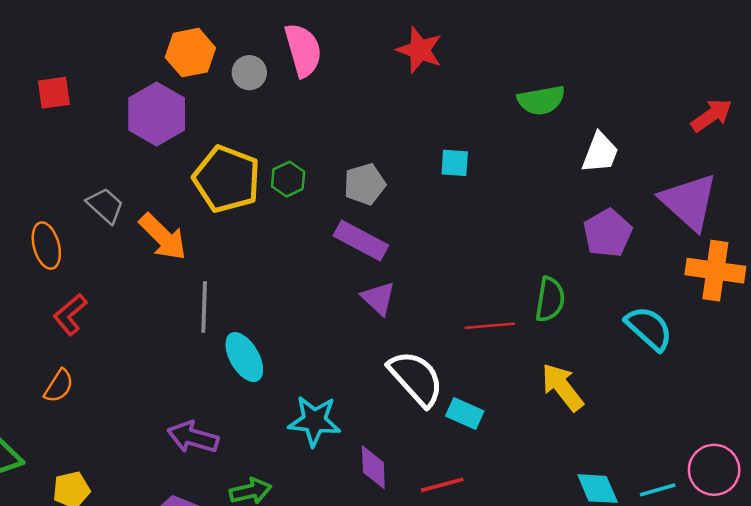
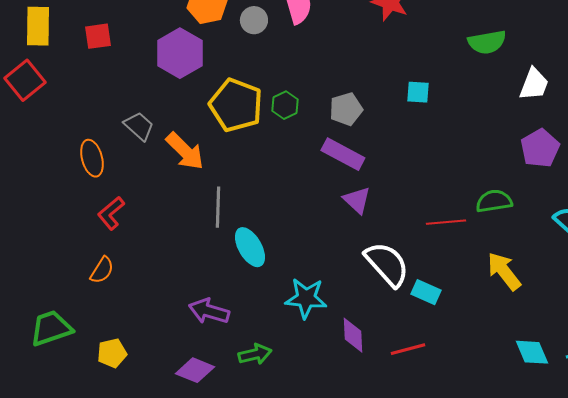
green semicircle: (550, 299) -> (494, 201), turned -108

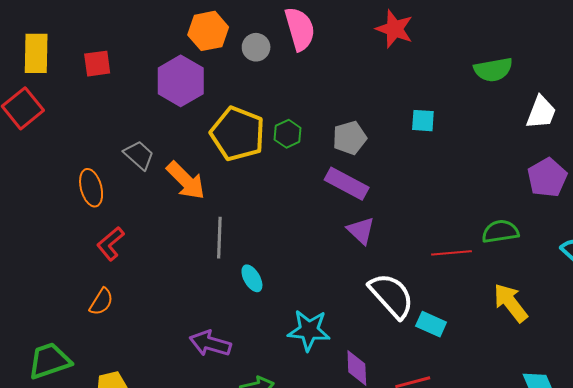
cyan ellipse: (250, 247) -> (252, 278), size x0.7

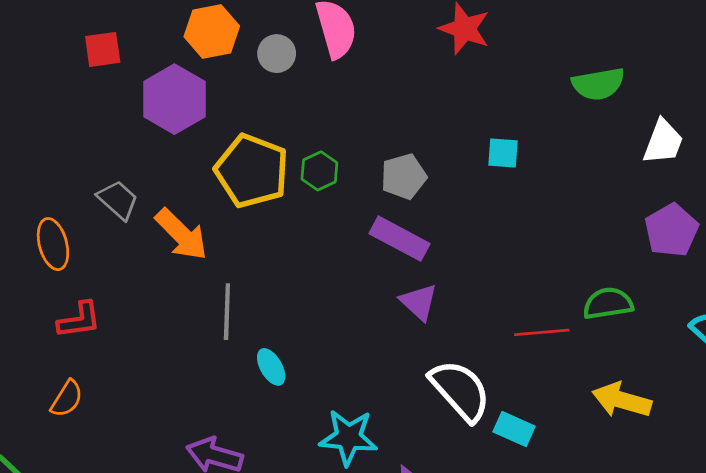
red square: (97, 64) -> (103, 49), moved
red L-shape: (110, 244) -> (79, 320), turned -148
yellow arrow: (511, 303) -> (622, 400), turned -36

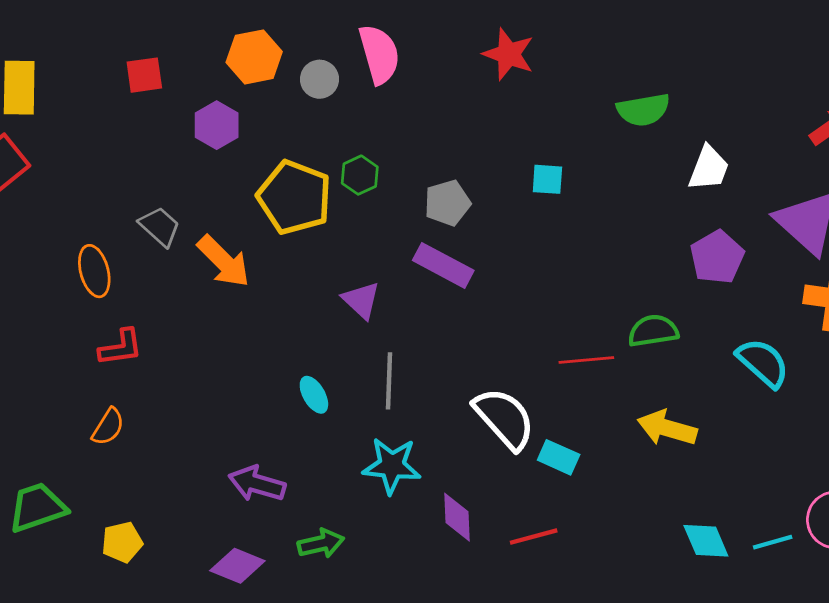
purple hexagon: (174, 99) -> (217, 125), size x0.7
green hexagon: (319, 171) -> (360, 175), moved
purple triangle: (419, 302) -> (361, 300), moved
gray line: (227, 312) -> (389, 381), moved

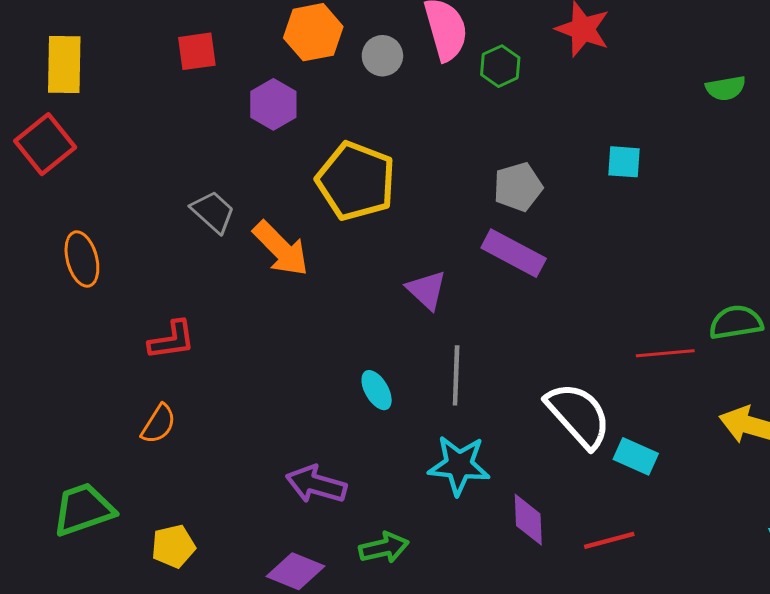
green semicircle: (643, 110) -> (726, 88), size x0.7
green hexagon: (360, 175) -> (500, 66), moved
orange ellipse: (94, 271) -> (82, 259), moved

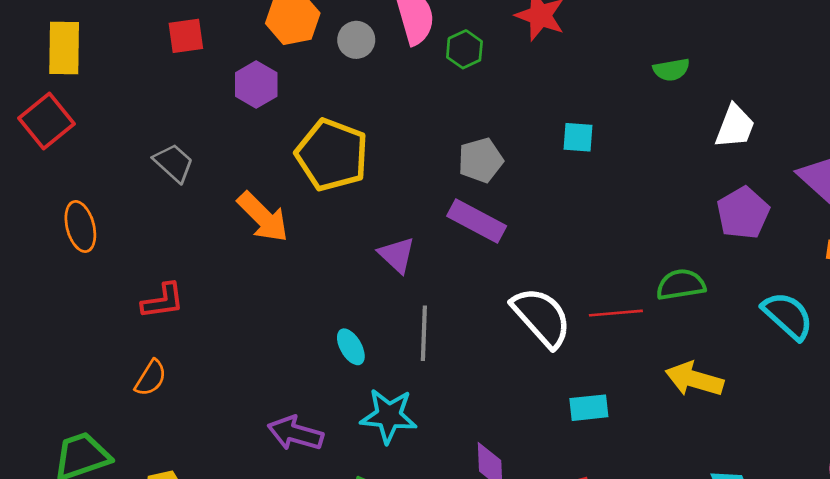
gray trapezoid: (213, 212) -> (174, 163), moved
white semicircle: (578, 415) -> (542, 317), moved
cyan rectangle: (636, 456) -> (589, 408), turned -30
cyan star: (459, 465) -> (389, 416), moved

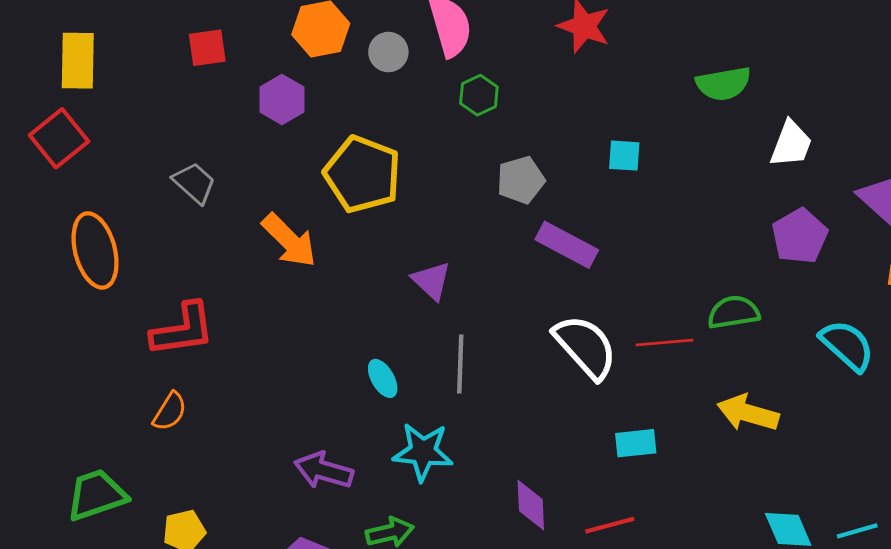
green hexagon: (464, 49) -> (479, 95), moved
green semicircle: (671, 70) -> (723, 84), size x1.4
purple rectangle: (477, 221) -> (567, 245), moved
orange ellipse: (80, 226) -> (95, 250), size x1.4
red L-shape: (163, 301) -> (183, 330), size x1.4

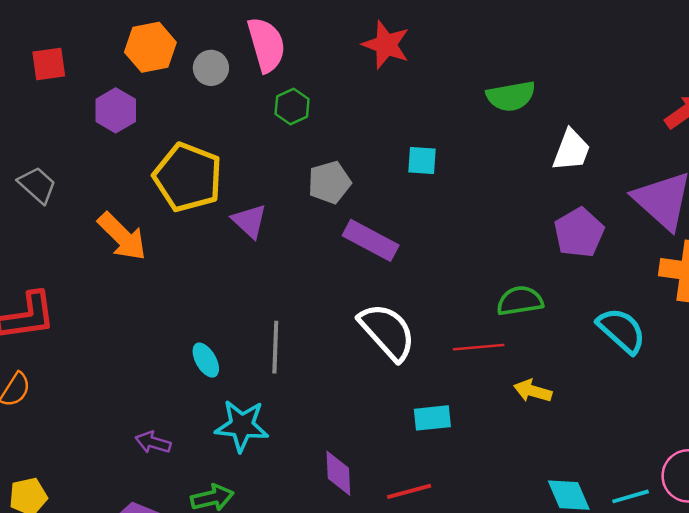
purple triangle: (432, 281) -> (250, 221), moved
red line: (665, 343) -> (479, 347), moved
yellow arrow: (748, 413) -> (533, 391), size x0.7
purple arrow: (324, 470) -> (153, 442), size x0.7

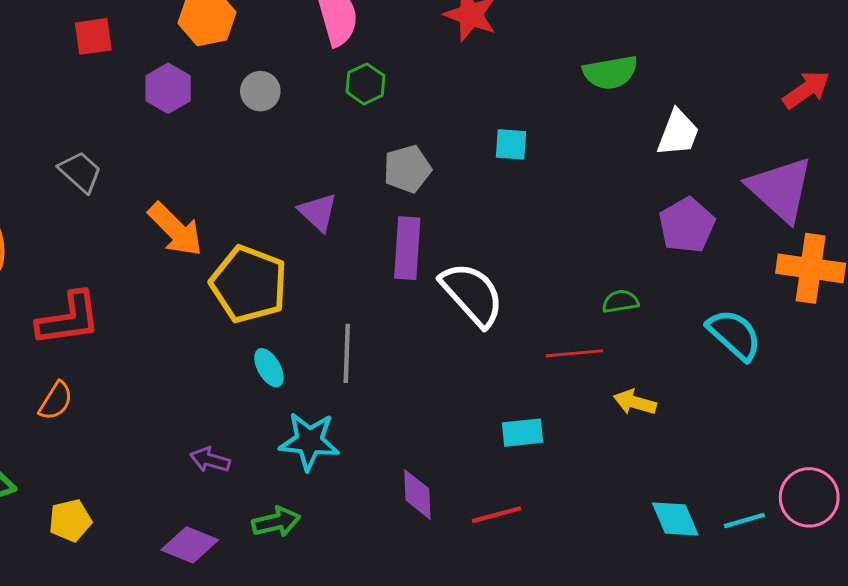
gray circle: (211, 68) -> (260, 91), moved
yellow pentagon: (188, 177) -> (249, 284), moved
purple rectangle: (371, 240) -> (407, 248), moved, turned 66
green semicircle: (520, 301) -> (620, 301), size x0.7
white semicircle: (387, 332) -> (472, 294), moved

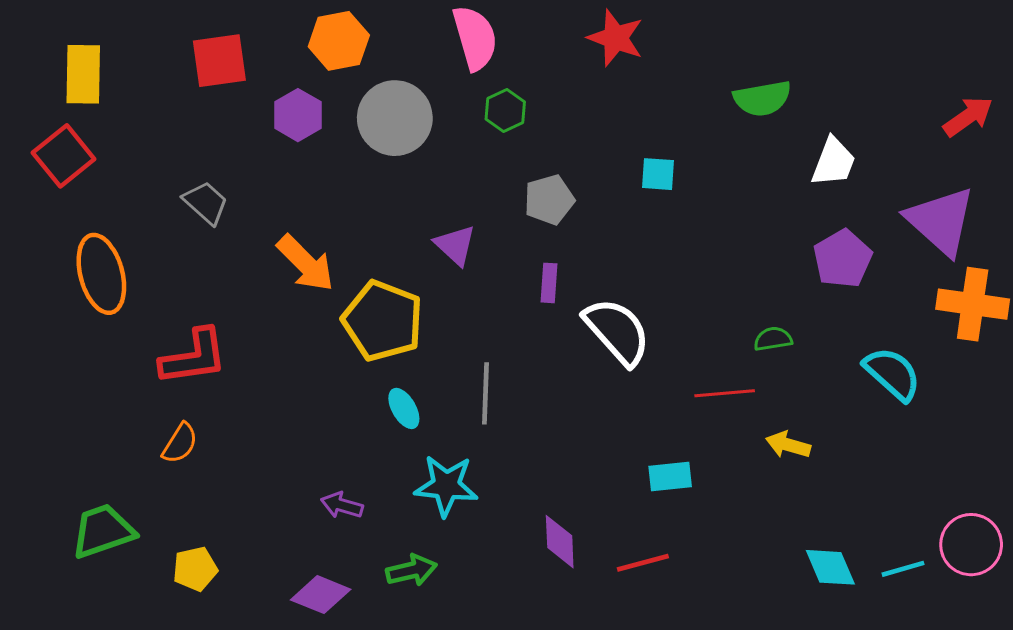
red square: (93, 36) -> (219, 61), size x1.4
gray circle: (260, 91) -> (395, 118), size x1.8
purple rectangle: (407, 248) -> (549, 283), size x0.6

